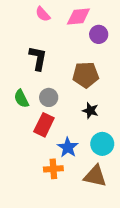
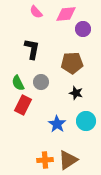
red rectangle: (44, 125) -> (23, 105), moved
orange cross: (53, 169) -> (45, 160), moved
brown triangle: (95, 176) -> (68, 160), moved, turned -45

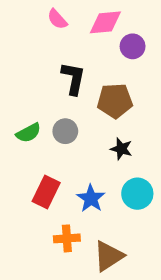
black L-shape: (32, 49) -> (73, 78), moved
green semicircle: (18, 83) -> (28, 133), turned -91
red rectangle: (23, 105) -> (46, 192), moved
orange cross: (45, 160) -> (67, 238), moved

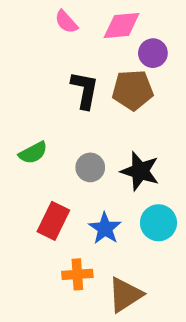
brown pentagon: (115, 101) -> (133, 90), moved
gray circle: (65, 131) -> (90, 167), moved
black star: (121, 149) -> (140, 171), size x1.5

